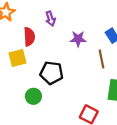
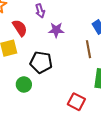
red semicircle: (29, 37) -> (20, 28), turned -30
purple star: (78, 39) -> (56, 30), moved

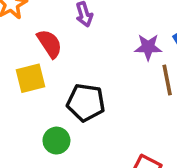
purple star: (56, 30) -> (148, 47), moved

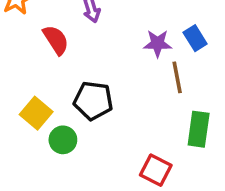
yellow square: (31, 78) -> (36, 113), moved, turned -36

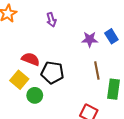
red semicircle: (56, 40) -> (31, 59), moved, turned -36
brown line: (177, 77) -> (97, 70), moved

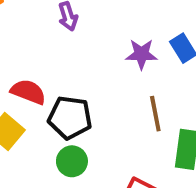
green circle: (35, 95) -> (72, 161), moved

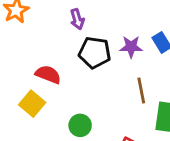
black pentagon: (70, 118) -> (95, 53), moved

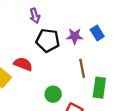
red semicircle: (48, 74) -> (23, 64), moved
green circle: (80, 125) -> (53, 94), moved

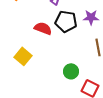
red semicircle: (23, 64) -> (43, 28), moved

